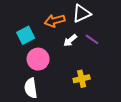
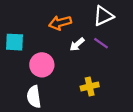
white triangle: (82, 13) -> (103, 16), moved
cyan square: (26, 35) -> (15, 42), moved, turned 30

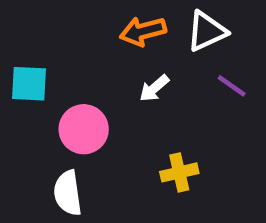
orange arrow: (60, 23) -> (143, 31), moved
purple line: (101, 43) -> (232, 86), moved

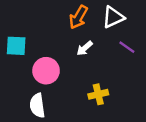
orange arrow: (143, 31) -> (78, 17), turned -45

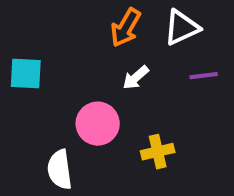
purple line: (127, 47) -> (204, 76), turned -42
pink circle: (46, 71) -> (98, 124), moved

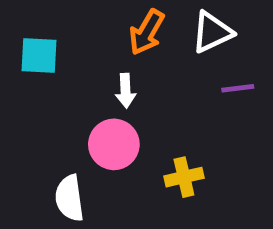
cyan square: (26, 74) -> (39, 56), moved
white arrow: (136, 78) -> (126, 91), moved, turned -52

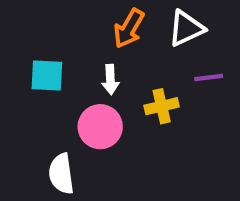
cyan square: (39, 56) -> (47, 75), moved
yellow cross: (184, 177) -> (162, 106), moved

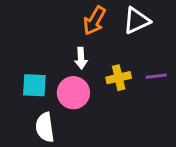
cyan square: (47, 75) -> (34, 85), moved
purple line: (209, 78) -> (156, 76), moved

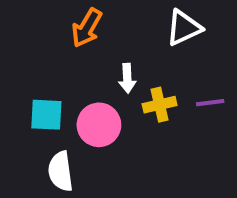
orange arrow: (94, 21) -> (87, 28), moved
white arrow: (81, 58) -> (127, 78), moved

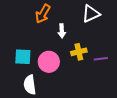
white arrow: (127, 78) -> (62, 31), moved
purple line: (210, 103) -> (101, 59), moved

